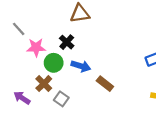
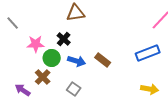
gray line: (19, 29) -> (13, 23), moved
brown rectangle: (105, 84) -> (103, 60), moved
gray square: (61, 99) -> (74, 89), moved

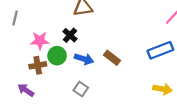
gray line: (13, 23) -> (15, 18), turned 56
brown cross: (43, 77) -> (38, 65), moved, turned 35

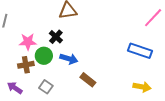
blue rectangle: (160, 50) -> (140, 51), turned 40
brown rectangle: (112, 58) -> (88, 80), moved
gray square: (81, 89) -> (46, 87), moved

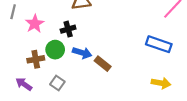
black cross: (56, 37) -> (68, 29), turned 32
pink star: (28, 42) -> (35, 24), moved, turned -30
brown rectangle: (88, 80) -> (103, 64), moved

